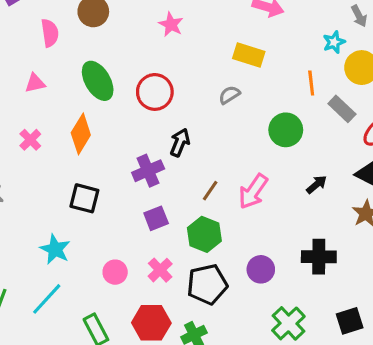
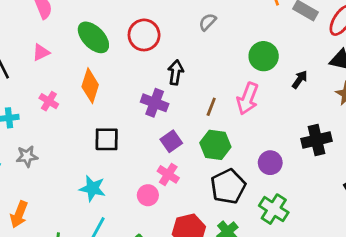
green circle: (286, 130) -> (264, 56), moved
purple cross: (148, 171) -> (155, 103), turned -32
pink cross: (160, 270) -> (168, 174), moved
green cross: (288, 323) -> (274, 209), moved

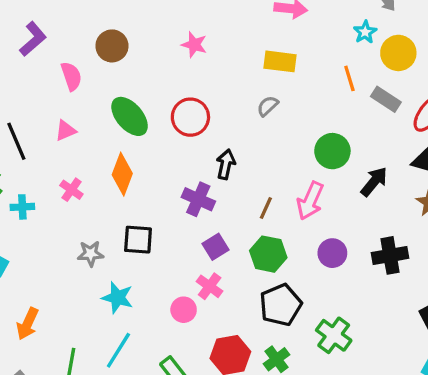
black arrow: (300, 80) -> (374, 182), size x1.4
gray star: (27, 156) -> (91, 254), moved
purple circle: (270, 163) -> (332, 253), moved

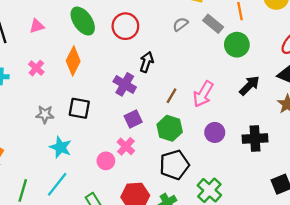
gray rectangle: (386, 99) -> (213, 24), moved
green circle: (332, 151) -> (237, 45), moved

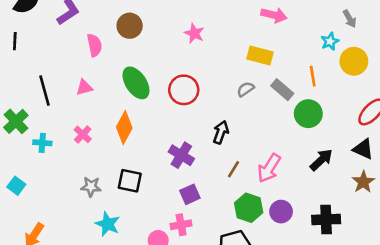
black arrow: (147, 62) -> (221, 132), moved
green hexagon: (170, 128) -> (249, 208), moved
pink cross: (126, 146) -> (181, 225), turned 36

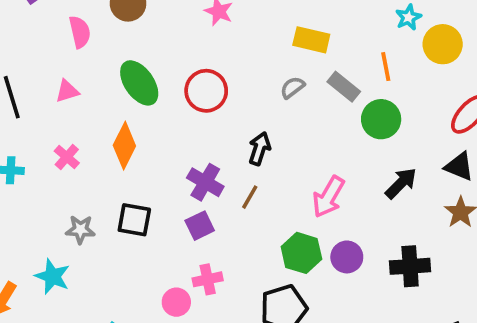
brown line: (234, 169) -> (250, 197), moved
purple square: (190, 194) -> (200, 226), moved
cyan star: (108, 224) -> (52, 276), moved

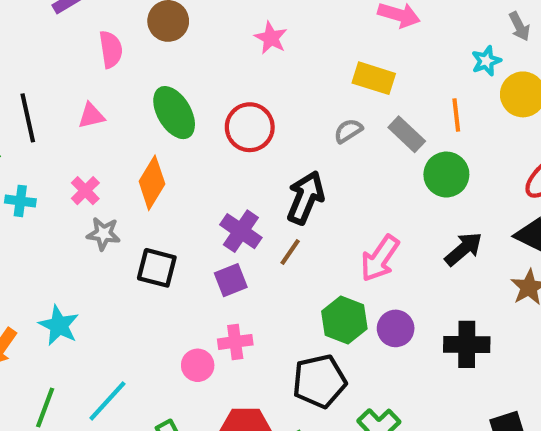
black arrow: (260, 149) -> (306, 198), size x1.4
gray star: (80, 230) -> (103, 234), moved

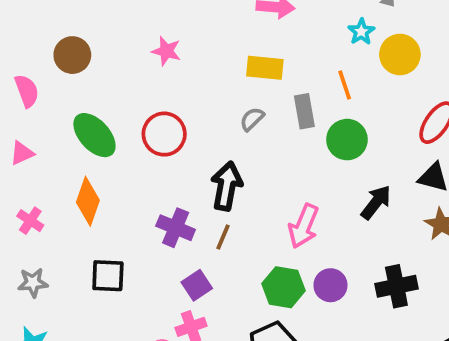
gray rectangle: (407, 134) -> (304, 111), turned 48
gray star: (103, 234) -> (33, 283), moved
purple square: (231, 280) -> (197, 285), moved

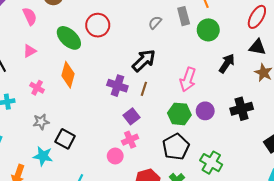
red circle: (164, 134) -> (98, 25), moved
black arrow: (227, 186) -> (144, 61), turned 40
black square: (108, 276) -> (65, 139), moved, turned 30

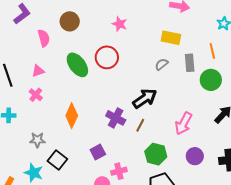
orange diamond: (68, 75) -> (72, 116), moved
pink cross: (37, 88) -> (36, 95), moved
green hexagon: (179, 114) -> (156, 154), moved
purple square: (131, 116) -> (98, 152), moved

